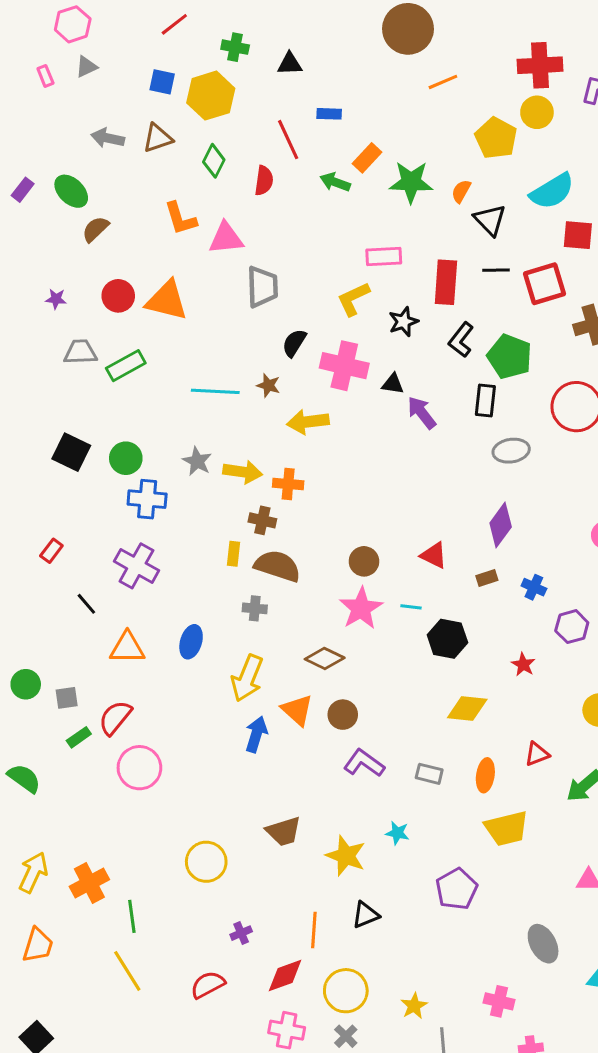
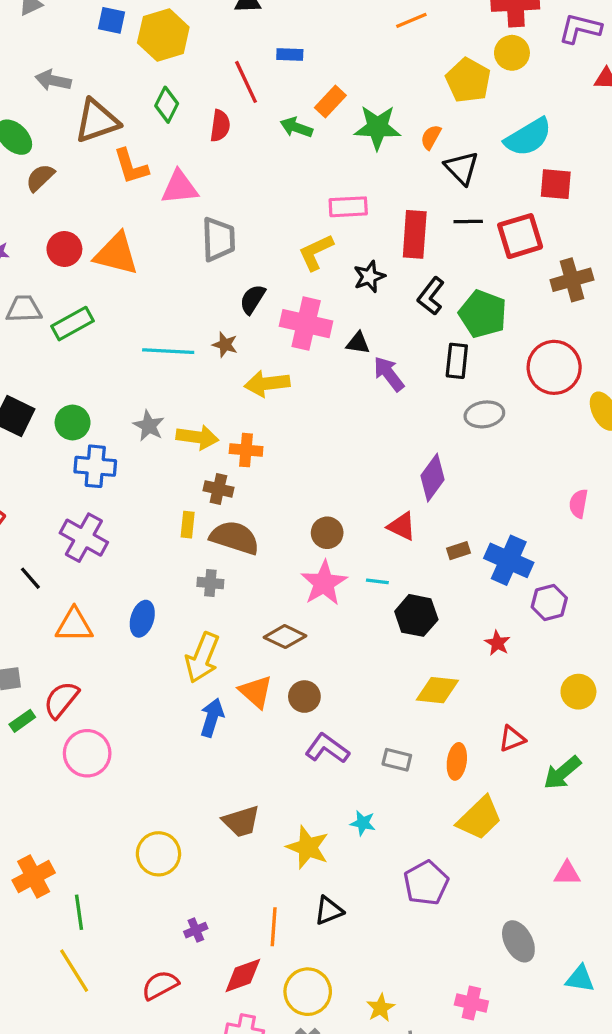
brown triangle: (158, 138) -> (97, 121), moved, size x1.4
purple diamond: (501, 525) -> (433, 478), moved
blue cross: (534, 587) -> (509, 560), size x1.8
yellow trapezoid: (507, 828) -> (480, 818), turned -30

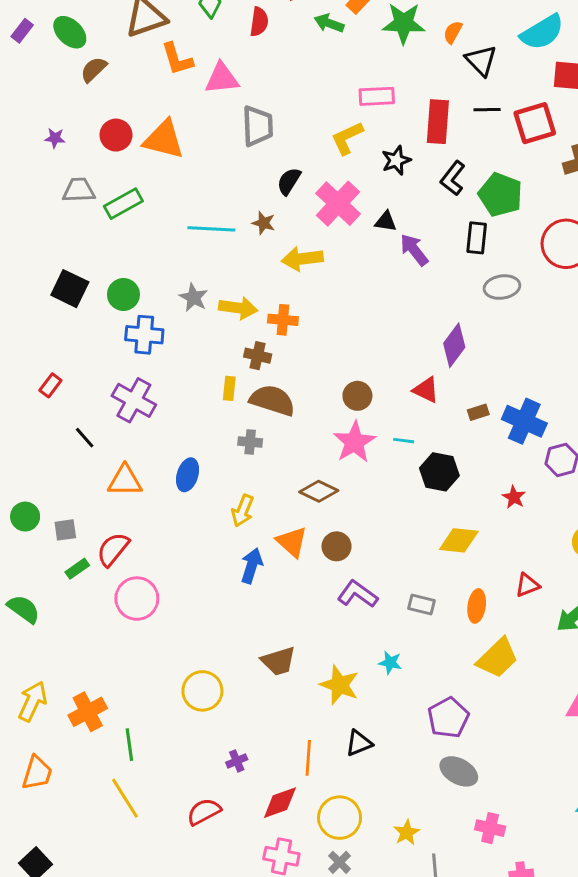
pink cross: (306, 324) -> (338, 204), turned 30
yellow arrow: (202, 658) -> (243, 511), size x0.7
gray ellipse: (518, 941) -> (459, 771), moved, turned -33

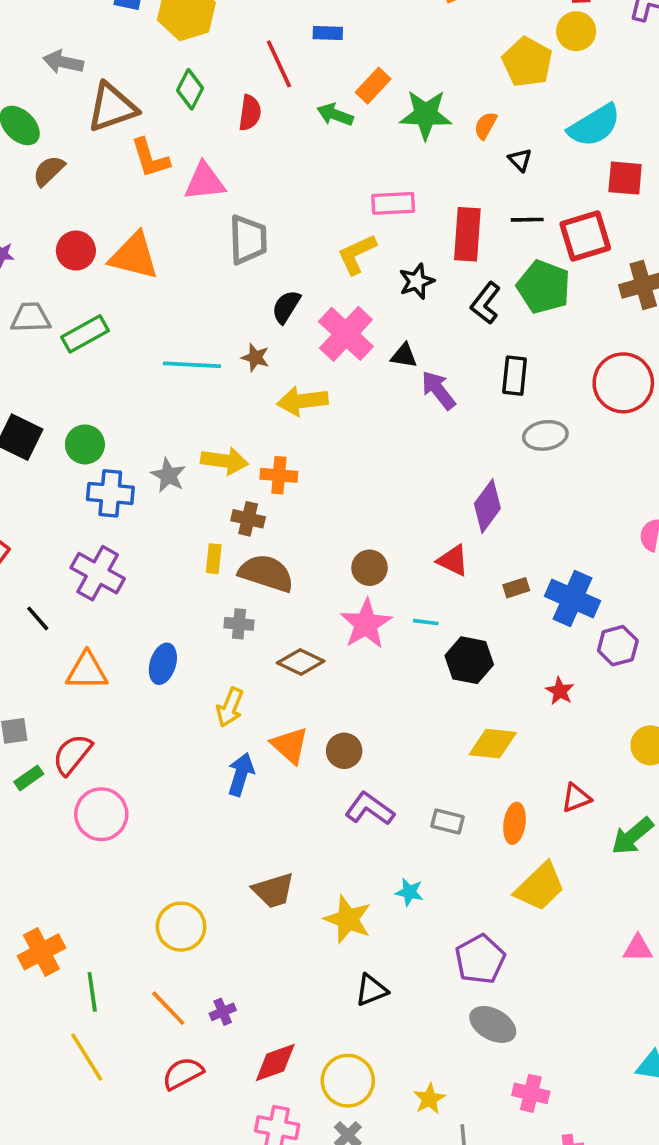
black triangle: (481, 61) -> (520, 160), size x0.6
green pentagon: (500, 195) -> (544, 287), moved
gray star: (193, 297) -> (168, 475), moved
brown diamond: (319, 491) -> (301, 662), moved
orange line: (308, 758) -> (168, 1008), moved, turned -48

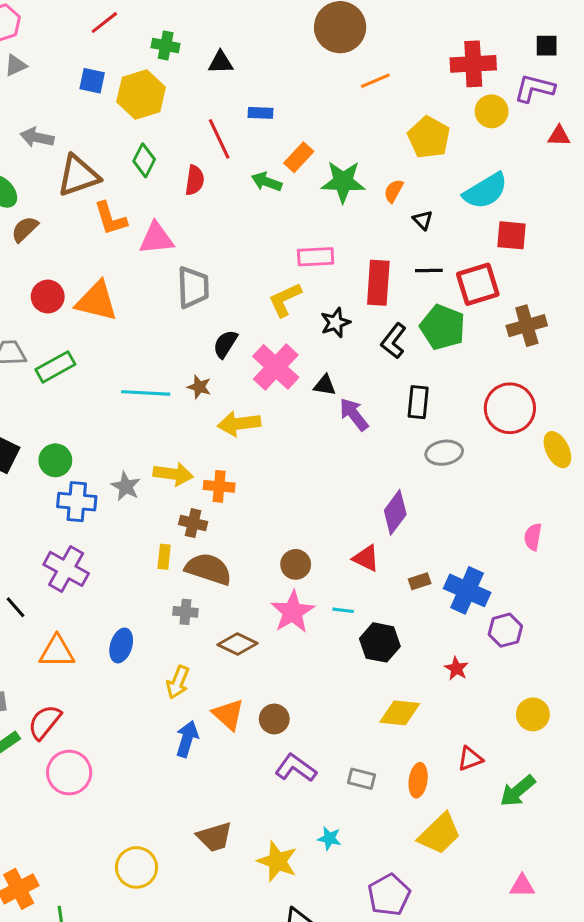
yellow circle: (576, 31) -> (492, 111), moved

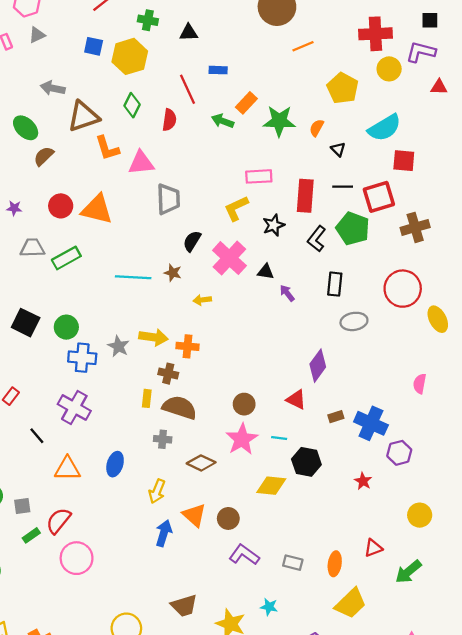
purple arrow: (354, 414) -> (287, 293), size x0.7
yellow arrow: (239, 424) -> (202, 300), size x0.6
yellow diamond: (400, 713) -> (271, 486), moved

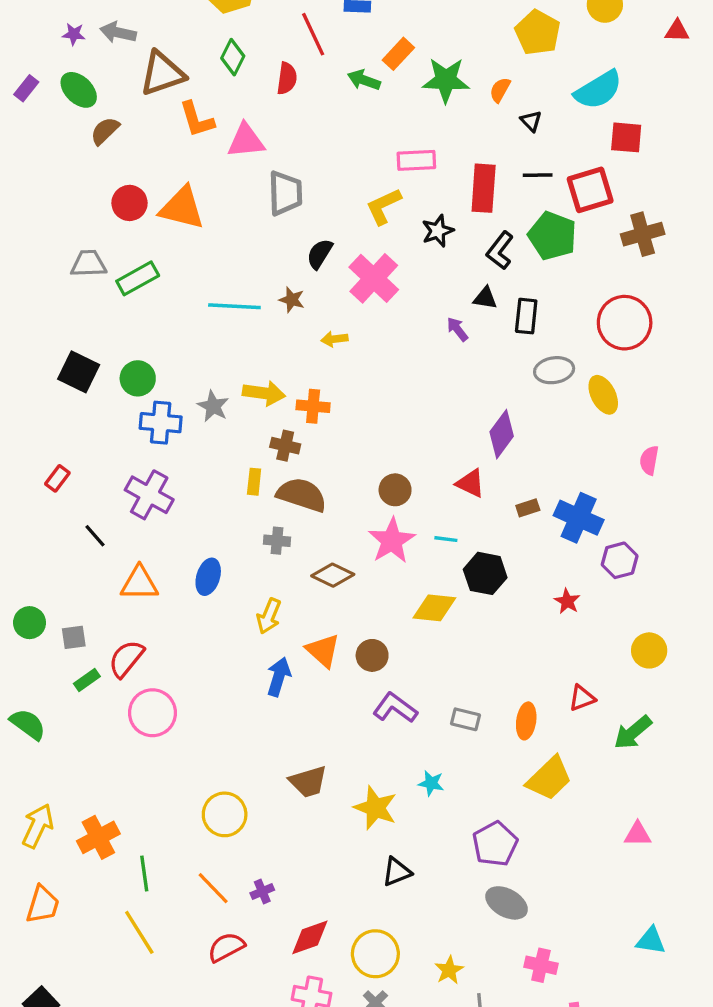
purple star: (14, 208) -> (74, 34), moved
black triangle: (266, 272) -> (485, 298), moved
yellow ellipse: (438, 319) -> (603, 395), moved

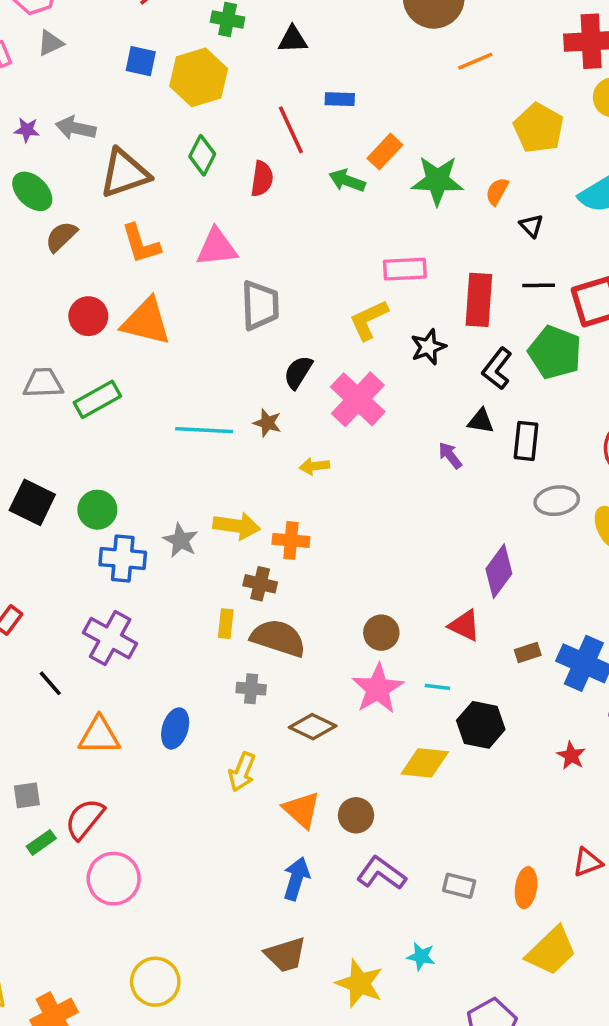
orange L-shape: (197, 119) -> (141, 244), moved
blue arrow: (279, 677) -> (296, 879), moved
yellow circle: (225, 814) -> (155, 982), moved

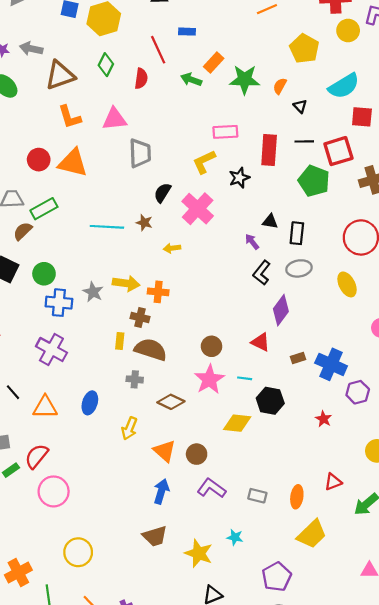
brown semicircle: (61, 237) -> (23, 231), moved
black L-shape: (497, 369) -> (262, 273), moved
gray ellipse: (557, 501) -> (299, 268), moved
black line: (50, 683) -> (13, 392), moved

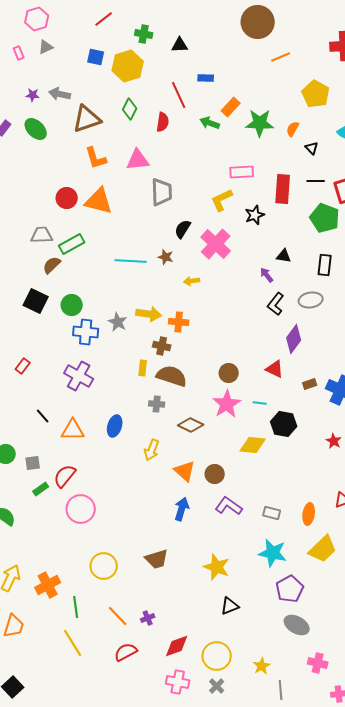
black rectangle: (297, 233) -> (325, 265), moved
brown trapezoid: (155, 536) -> (157, 559), moved
cyan star: (235, 537) -> (273, 553), moved, size x1.8

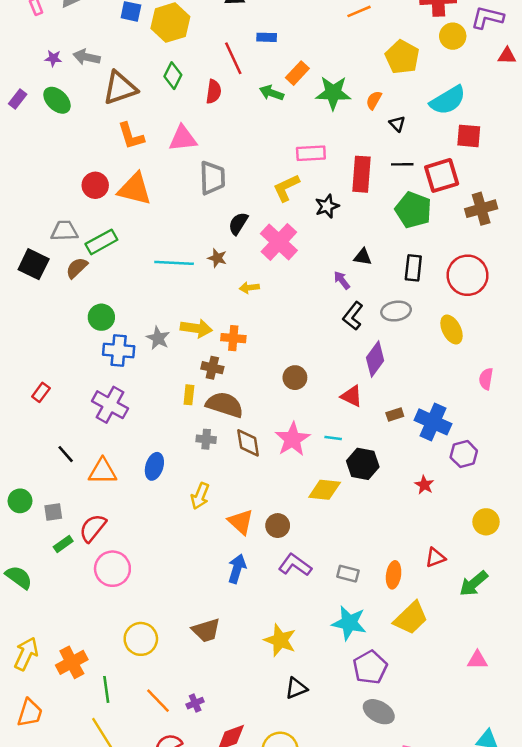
black square: (36, 301) -> (34, 264), moved
brown circle: (229, 373) -> (295, 378), moved
brown diamond: (191, 425) -> (248, 443), moved, turned 55

